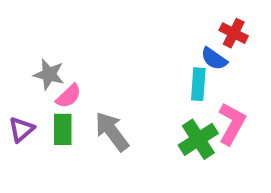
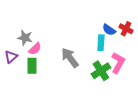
red cross: (234, 33) -> (126, 29), moved
purple triangle: (21, 129) -> (11, 57), moved
gray arrow: (112, 131) -> (70, 58), moved

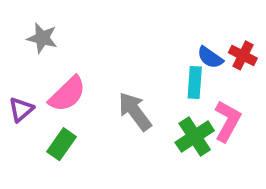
gray star: (25, 38) -> (42, 38), moved
pink semicircle: (35, 49) -> (67, 94), size x1.5
green rectangle: (32, 66) -> (62, 144), moved, turned 35

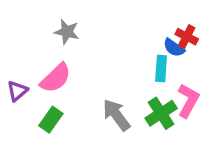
gray star: (42, 38) -> (67, 32), moved
red cross: (243, 55) -> (187, 37), moved
gray arrow: (135, 111) -> (116, 115), moved

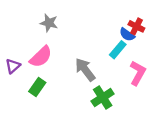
cyan rectangle: (161, 69) -> (118, 50), turned 36
green cross: (161, 113) -> (103, 98), moved
gray arrow: (116, 115) -> (85, 70), moved

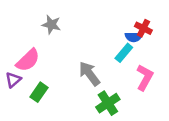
blue semicircle: (127, 35) -> (134, 37), turned -35
pink semicircle: (41, 57) -> (28, 60), moved
purple triangle: (13, 66) -> (13, 80), moved

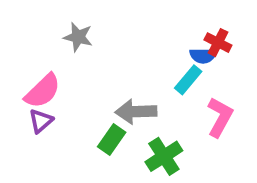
gray arrow: (89, 74) -> (136, 112), turned -55
purple triangle: (13, 80) -> (41, 121), moved
green rectangle: (39, 92) -> (112, 140), moved

